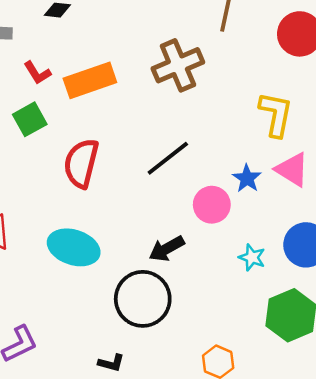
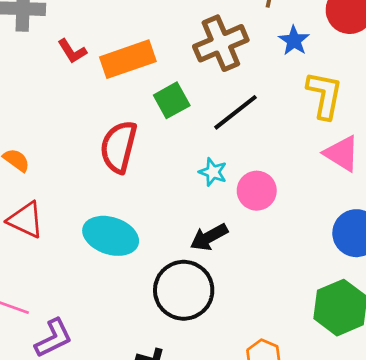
green square: (30, 119) -> (172, 100), moved
black line: (168, 158) -> (235, 112), moved
blue star: (247, 178) -> (294, 41), moved
cyan star: (252, 257) -> (213, 172), moved

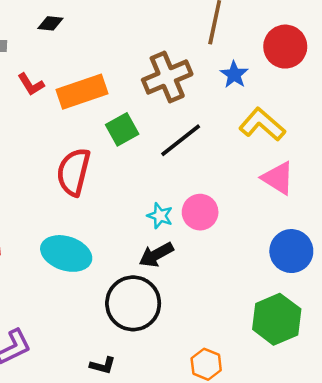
yellow L-shape: (324, 95) -> (262, 124), turned -60
cyan star: (213, 172) -> (160, 216), moved

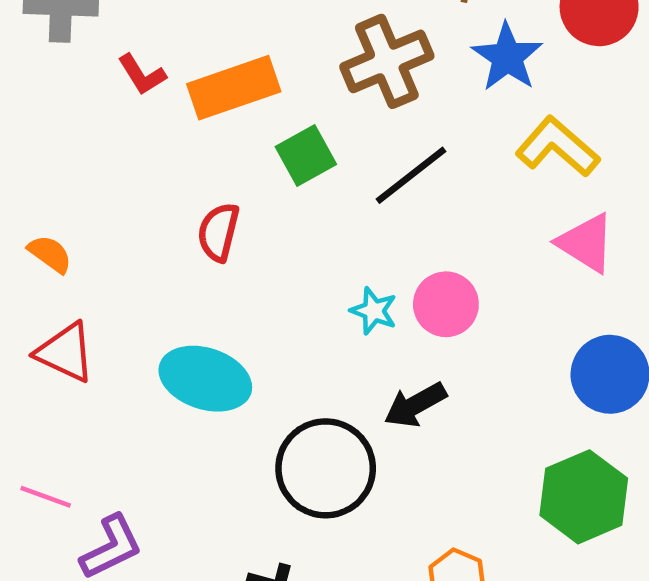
blue star: (234, 75) -> (507, 57), size x1.4
red semicircle: (73, 172) -> (218, 232), size x0.7
black arrow: (156, 255) -> (415, 405), moved

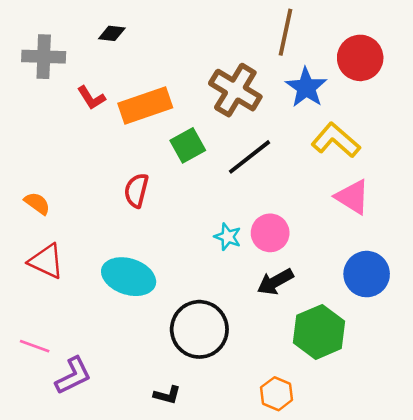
brown cross: (387, 61) -> (235, 90), turned -36
black arrow: (415, 405) -> (275, 282), moved
green hexagon: (584, 497) -> (319, 332), moved

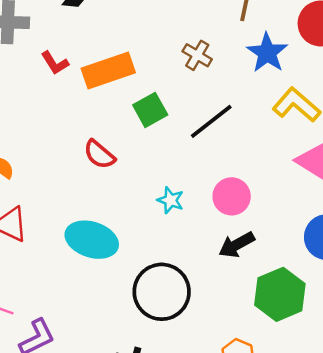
brown cross: (235, 90) -> (197, 55), size x0.6
red semicircle: (136, 190) -> (99, 154), turned -64
cyan star: (228, 237) -> (171, 200), moved

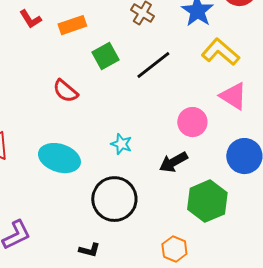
orange rectangle: (108, 71) -> (72, 25), size x0.7
pink circle: (232, 196) -> (192, 122), moved
cyan star: (171, 200) -> (121, 144), moved

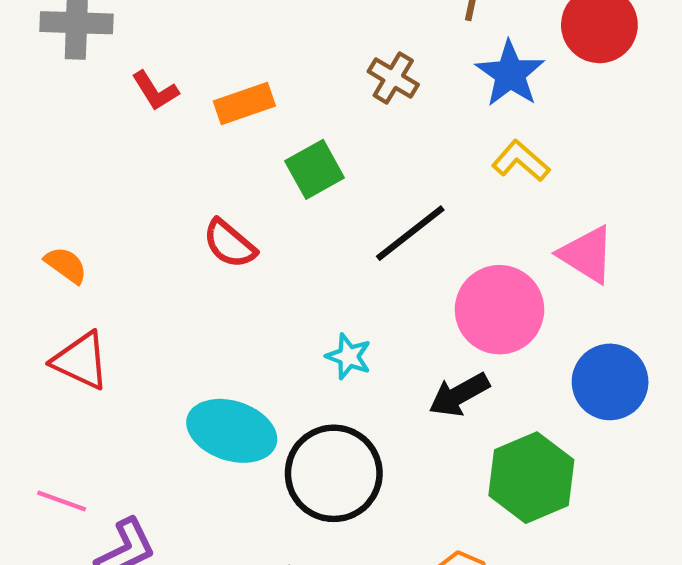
yellow L-shape: (220, 52) -> (521, 161), moved, size x0.7
black line: (153, 65) -> (410, 233), moved
pink circle: (192, 122) -> (500, 310), size x1.4
cyan ellipse: (59, 158) -> (232, 431), moved

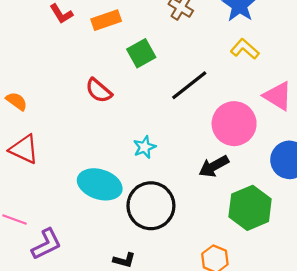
cyan star: (349, 356) -> (145, 147), moved, turned 30

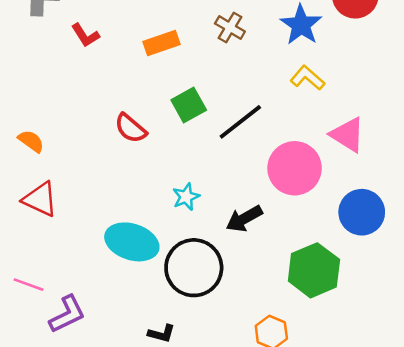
orange rectangle: (106, 20) -> (162, 43), moved
green square: (141, 53) -> (189, 105), moved
black arrow: (214, 166) -> (244, 219), moved

